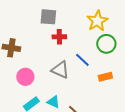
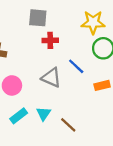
yellow star: (97, 21) -> (93, 22), turned 30
cyan triangle: (53, 102) -> (43, 114), turned 40

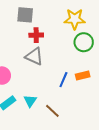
blue line: (76, 66) -> (63, 80), moved, turned 70
gray triangle: (51, 78) -> (34, 56), moved

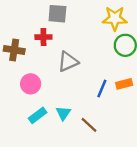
red cross: (36, 35) -> (43, 37), moved
gray triangle: (34, 56) -> (68, 62), turned -48

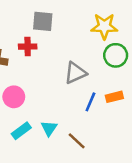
gray triangle: (68, 62) -> (75, 73), moved

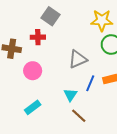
gray square: (43, 21) -> (50, 16), turned 30
pink circle: (14, 97) -> (33, 71), moved
cyan triangle: (49, 128) -> (70, 95), moved

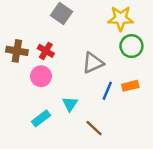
red cross: (38, 37) -> (46, 51), moved, turned 32
cyan triangle: (70, 95) -> (70, 104), moved

